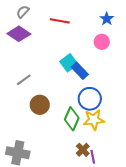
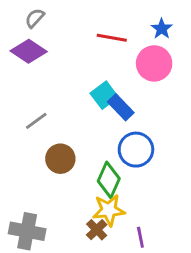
red line: (60, 21) -> (112, 38), moved
pink circle: (102, 42) -> (154, 63), size x1.5
yellow star: (94, 120) -> (109, 210), moved
brown cross: (83, 150) -> (97, 230), moved

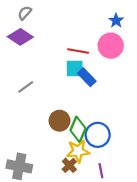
red line: (112, 38) -> (78, 51), moved
cyan square: (104, 95) -> (75, 68), turned 36
blue circle: (136, 150) -> (98, 135), moved
brown circle: (60, 159) -> (60, 121), moved

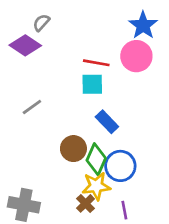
gray semicircle: (25, 13) -> (41, 23), moved
blue star: (116, 21) -> (143, 25), size x1.5
blue rectangle: (87, 77) -> (107, 122), moved

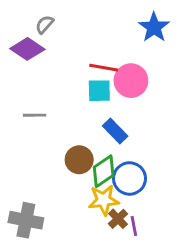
pink circle: (136, 56) -> (131, 81), moved
gray line: (32, 107) -> (35, 115), turned 35
green diamond: (96, 159) -> (104, 171), turned 32
brown cross: (86, 203) -> (118, 219), moved

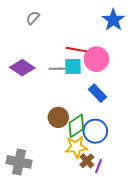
purple diamond: (27, 49) -> (22, 68), moved
gray line: (35, 115) -> (57, 69), moved
blue rectangle: (115, 131) -> (97, 93), moved
purple line: (134, 226) -> (99, 166), turned 32

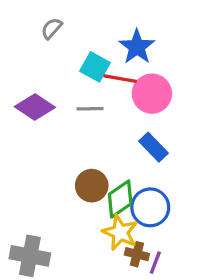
blue star: (113, 20) -> (137, 47), moved
cyan square: (73, 67) -> (95, 67), moved, turned 30
yellow star: (76, 147) -> (120, 232), turned 30
brown cross: (87, 161) -> (137, 254), turned -32

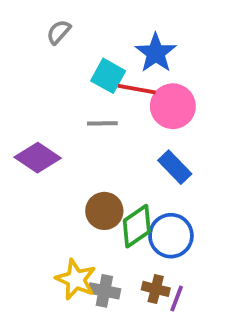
purple diamond: (35, 107) -> (38, 158), moved
yellow star: (120, 232) -> (76, 279), moved
gray cross: (30, 256) -> (104, 291), moved, size x0.7

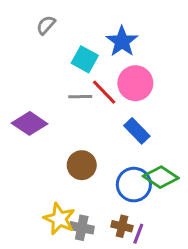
red line: (137, 89) -> (104, 92), moved, turned 36
green diamond: (137, 226) -> (161, 177), moved, turned 68

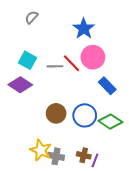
cyan square: (85, 59) -> (27, 60), moved
blue rectangle: (137, 131) -> (107, 86), moved
blue circle: (134, 185) -> (85, 115), moved

